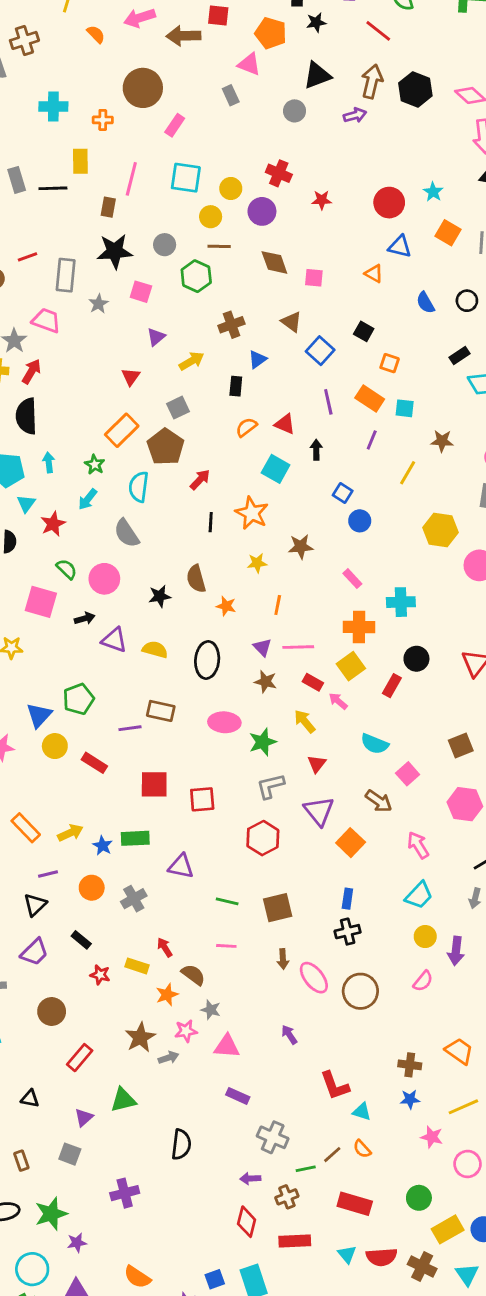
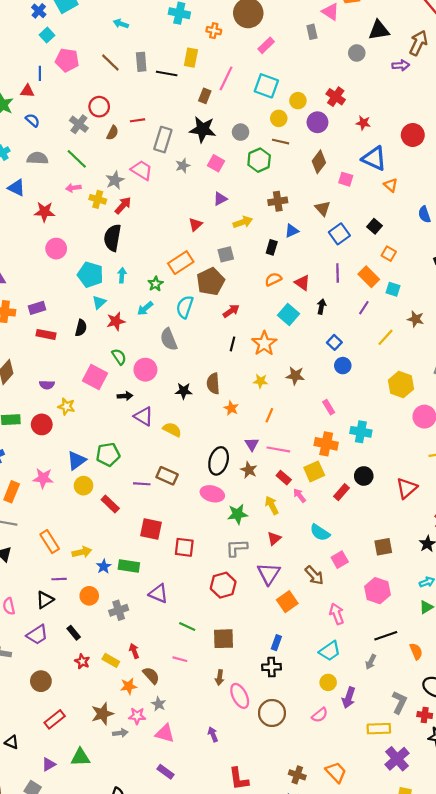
blue triangle: (400, 246) -> (374, 158), moved, size x1.4
brown diamond: (274, 262) -> (319, 162), turned 45
black ellipse: (207, 660) -> (219, 461), moved

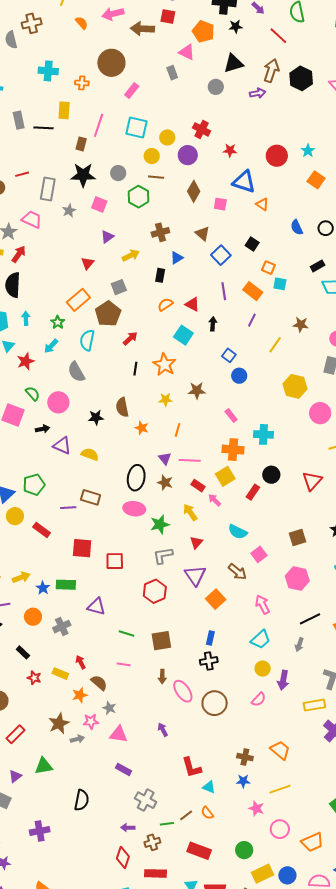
cyan square: (393, 289) -> (280, 284), moved

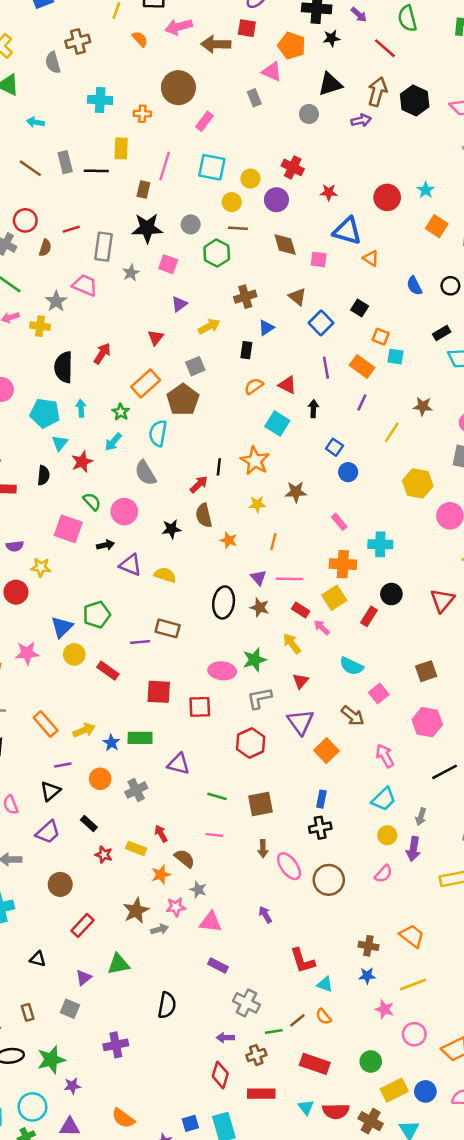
brown diamond: (194, 191) -> (285, 244), turned -45
red arrow: (19, 254) -> (102, 354), moved
red arrow: (130, 338) -> (199, 484), moved
pink ellipse: (134, 509) -> (222, 671), moved
gray arrow: (299, 645) -> (421, 817), moved

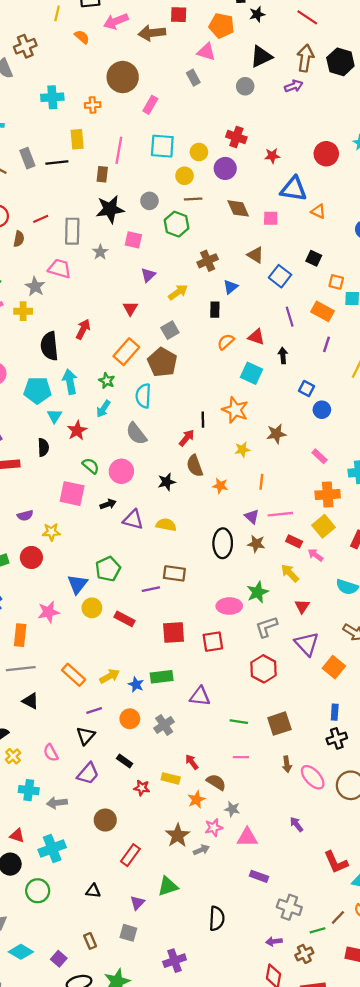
cyan arrow: (81, 408) -> (70, 382), size x1.5

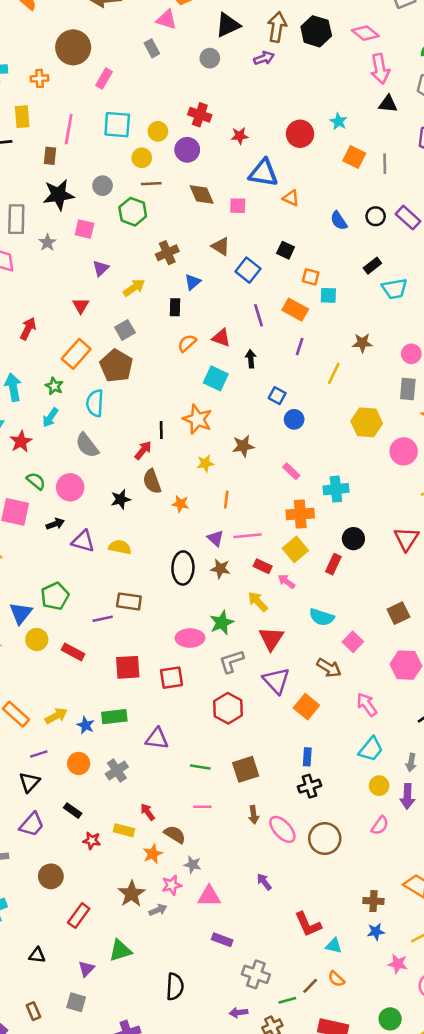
red triangle: (302, 606) -> (271, 639), size x1.5

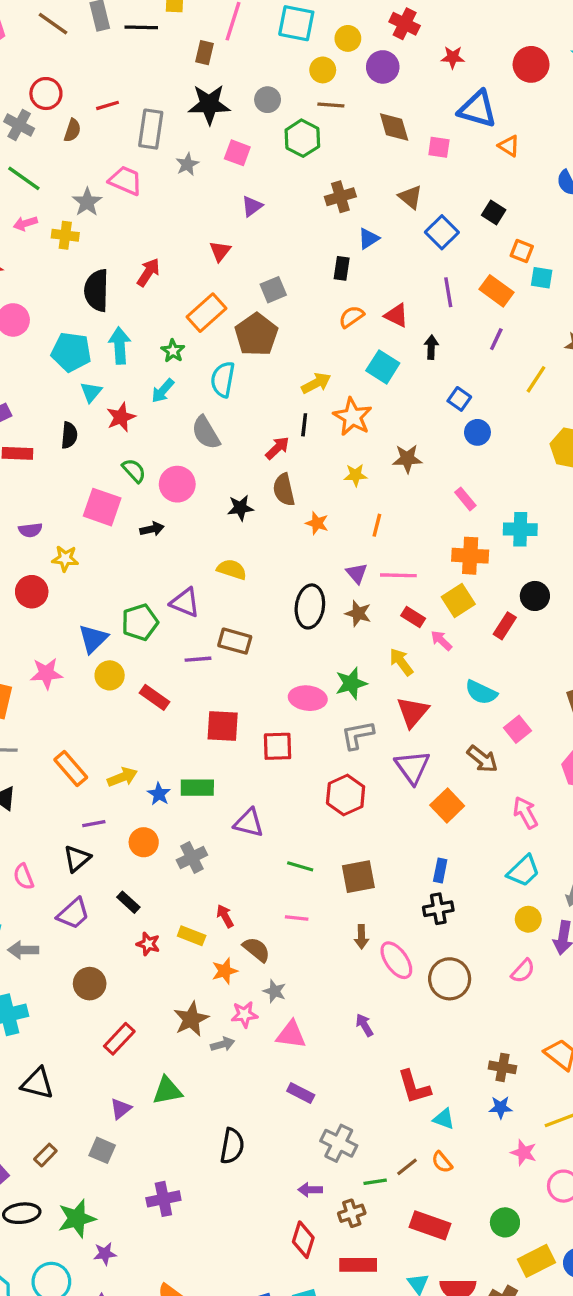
yellow arrow: (134, 288) -> (316, 383), moved
purple triangle: (83, 541) -> (185, 602), moved
black triangle: (37, 955) -> (37, 1083), moved, size x1.5
brown rectangle: (33, 1011) -> (45, 1155), turned 60

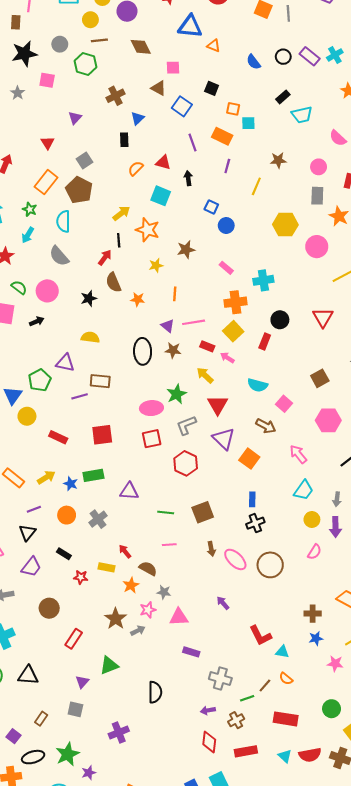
pink square: (439, 147) -> (173, 68), moved
purple triangle: (252, 206) -> (75, 118), moved
red rectangle: (154, 697) -> (58, 437), moved
red square: (278, 746) -> (152, 439), moved

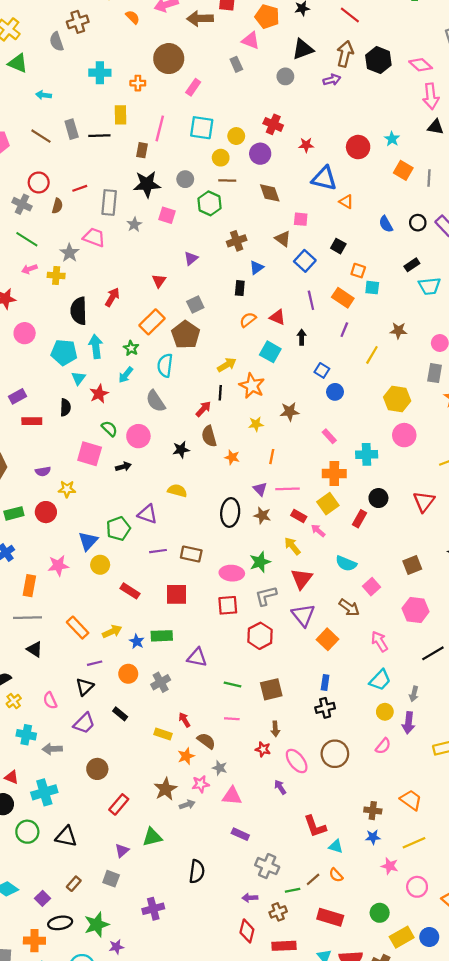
pink circle: (317, 247) -> (404, 435), moved
brown rectangle: (100, 381) -> (191, 554), moved
pink ellipse: (235, 559) -> (297, 761), moved
red star: (81, 577) -> (263, 749), moved

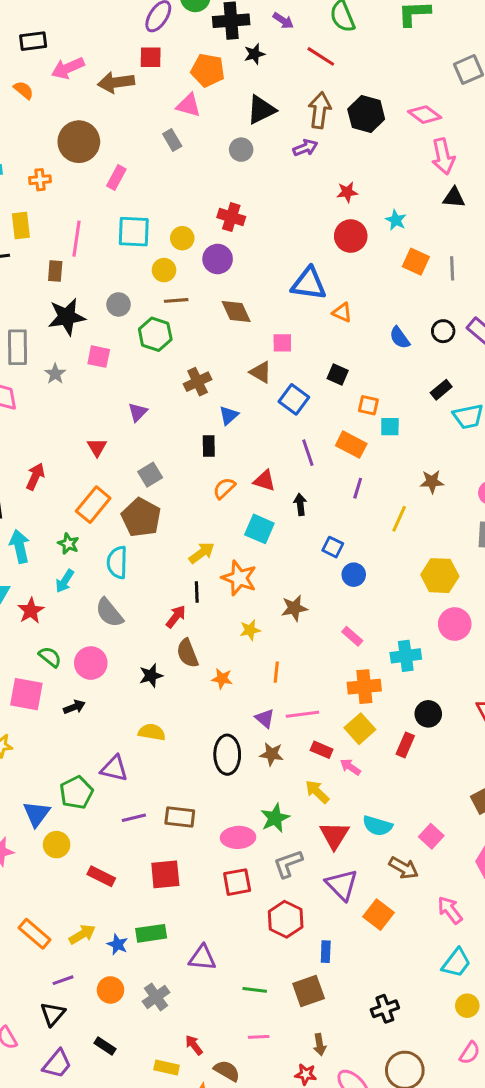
red star: (306, 145) -> (347, 192), moved
cyan semicircle: (346, 563) -> (377, 826), moved
blue rectangle: (325, 682) -> (326, 952), moved

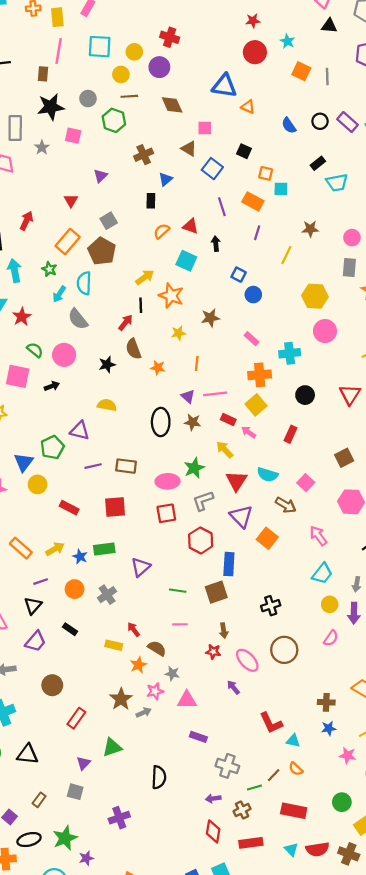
yellow rectangle: (21, 225) -> (57, 17), moved
cyan arrow: (65, 581) -> (59, 294), moved
red rectangle: (405, 745) -> (291, 434), moved
blue rectangle: (326, 952) -> (229, 564), size x1.5
purple triangle: (202, 958) -> (141, 567), turned -48

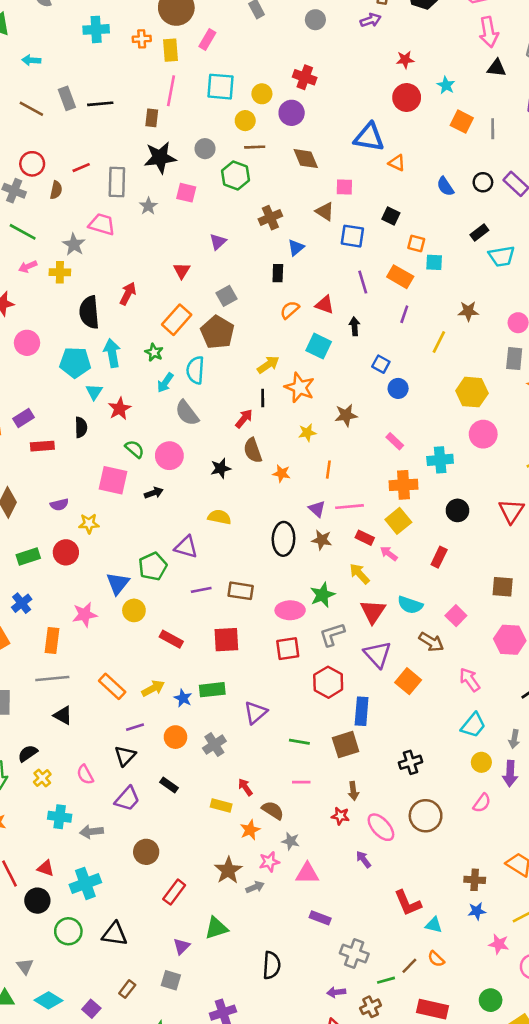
blue square: (212, 169) -> (352, 236), turned -30
brown square: (344, 458) -> (503, 587), turned 30

